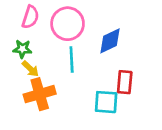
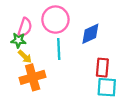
pink semicircle: (30, 17) -> (25, 27), moved
cyan square: (106, 102) -> (107, 87), moved

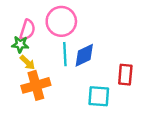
blue diamond: (90, 34) -> (84, 55), moved
red rectangle: (102, 68) -> (125, 75), moved
cyan square: (107, 87) -> (99, 96), moved

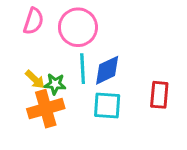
pink semicircle: (27, 30) -> (33, 21), moved
green star: (20, 44) -> (55, 84), moved
cyan square: (99, 96) -> (107, 106), moved

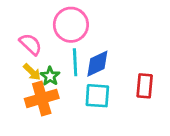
pink semicircle: (33, 21) -> (31, 44), moved, turned -65
green star: (55, 84) -> (50, 76), turned 30

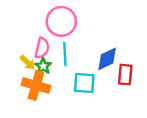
pink semicircle: (31, 44) -> (42, 48), moved, turned 60
blue diamond: (97, 64) -> (107, 59), moved
orange cross: (42, 98) -> (36, 85), turned 32

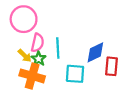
pink circle: (61, 21) -> (24, 19), moved

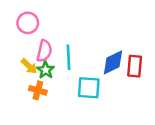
pink circle: (24, 19) -> (28, 23), size x0.7
red rectangle: (111, 66) -> (135, 66), moved
orange cross: (32, 76) -> (38, 90), size x0.6

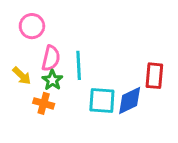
blue diamond: (113, 62) -> (130, 100), moved
yellow arrow: (29, 66) -> (22, 76), moved

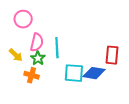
blue diamond: (130, 100) -> (94, 73), turned 35

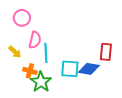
cyan line: (57, 48) -> (46, 53), moved
green star: (38, 58) -> (41, 82), moved, size x1.5

